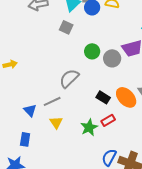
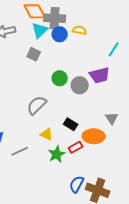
orange ellipse: (126, 97) -> (94, 136), moved, turned -45
gray line: (52, 101) -> (20, 151), moved
yellow triangle: (56, 122) -> (47, 134), moved, turned -32

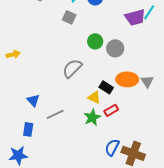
purple trapezoid: (100, 75) -> (135, 17), moved
yellow triangle: (47, 134) -> (94, 97), moved
orange ellipse: (94, 136) -> (127, 79), moved

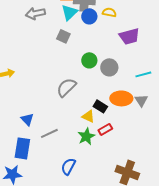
cyan line: (149, 12) -> (143, 74), moved, turned 42
blue rectangle: (28, 129) -> (22, 148), size x1.5
blue semicircle: (112, 147) -> (68, 166), moved

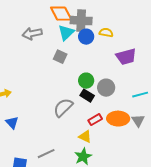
black rectangle: (100, 106) -> (87, 96), moved
blue triangle: (27, 119) -> (12, 123), moved
red rectangle: (105, 129) -> (95, 120), moved

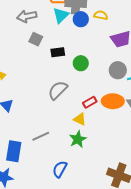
gray square: (60, 57) -> (36, 39), moved
gray circle: (106, 88) -> (118, 70), moved
black rectangle: (87, 96) -> (58, 52), moved, turned -40

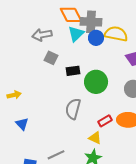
yellow semicircle: (101, 15) -> (116, 34), size x1.6
green circle: (81, 63) -> (96, 82), size x1.5
gray semicircle: (58, 90) -> (73, 109), turned -30

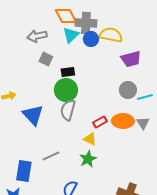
green circle: (96, 82) -> (66, 90), moved
blue triangle: (22, 124) -> (33, 115), moved, size x1.6

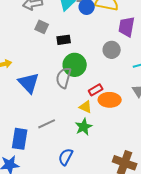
purple trapezoid: (131, 59) -> (127, 27), turned 115
green circle: (66, 90) -> (75, 65), moved
gray circle: (128, 90) -> (112, 50), moved
orange ellipse: (123, 121) -> (110, 100), moved

